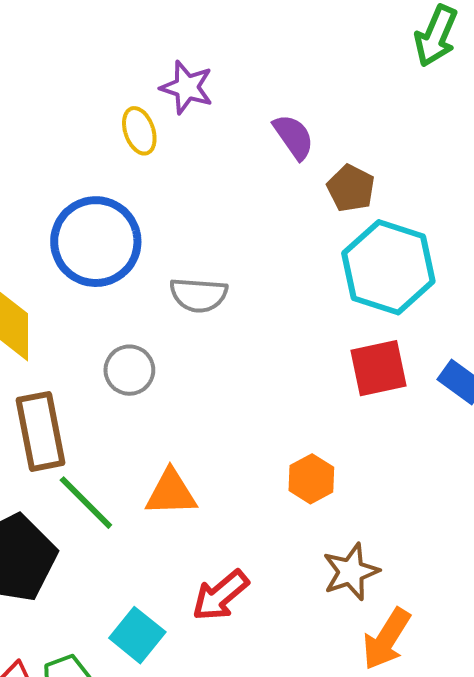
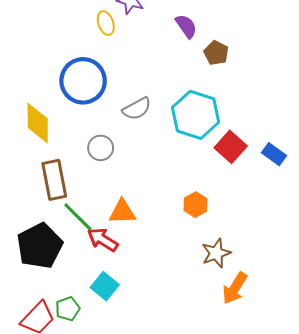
cyan hexagon: (388, 267) -> (196, 115), moved
gray semicircle: (199, 295) -> (137, 109), turned -32
red square: (379, 368) -> (231, 147), turned -36
red arrow: (220, 596) -> (103, 240), moved, turned 72

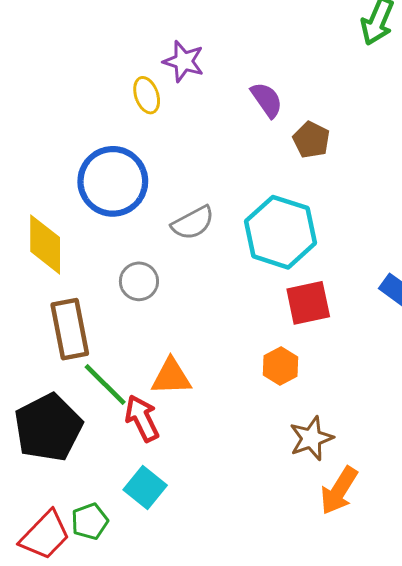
red square: (231, 147) -> (308, 303), moved, turned 36
red arrow: (103, 240) -> (142, 418), turned 32

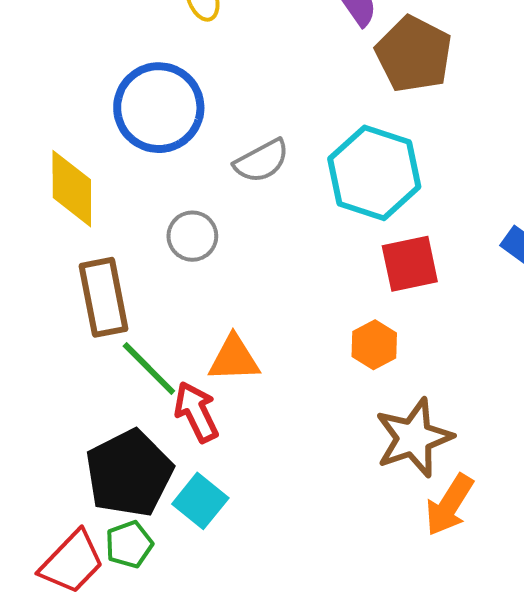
brown pentagon: (311, 140) -> (414, 54), size x1.6
black pentagon: (48, 428) -> (129, 473), moved
brown star: (311, 438) -> (414, 438), size x1.4

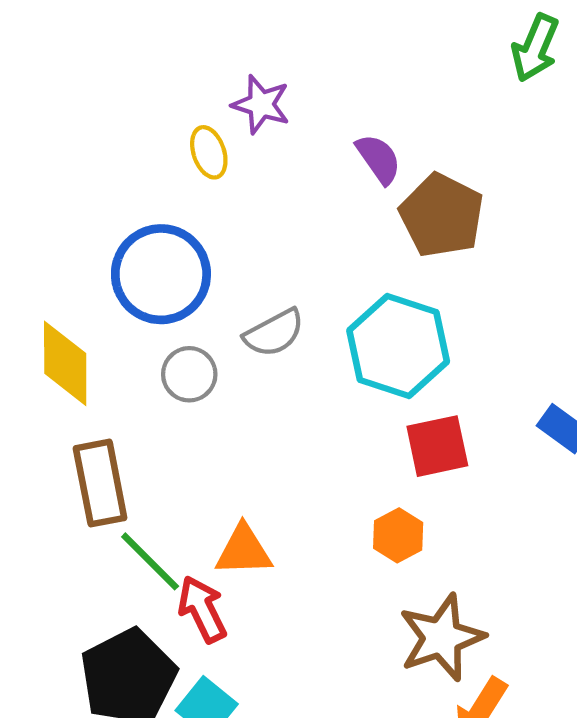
gray circle: (192, 236) -> (189, 374), moved

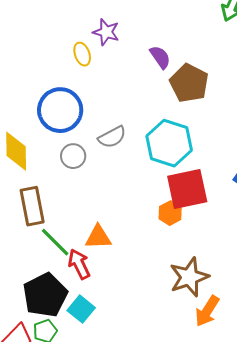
red square: (437, 446) -> (187, 189), size x1.4
orange hexagon: (398, 535) -> (170, 213), moved

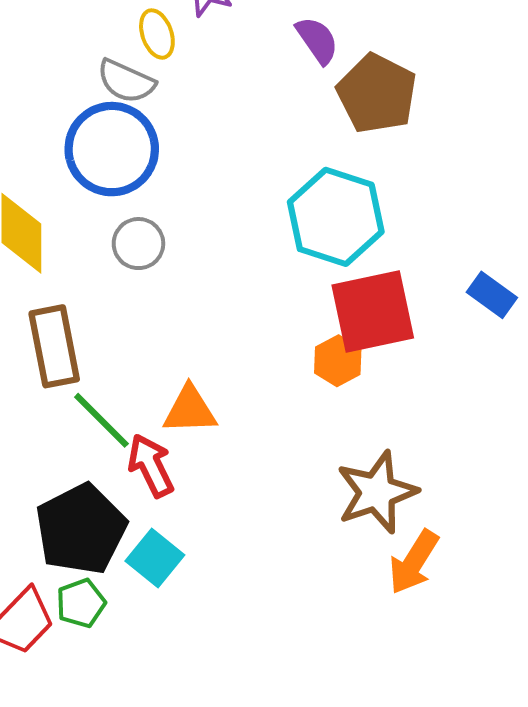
gray semicircle: (112, 137) -> (126, 81), moved, turned 52

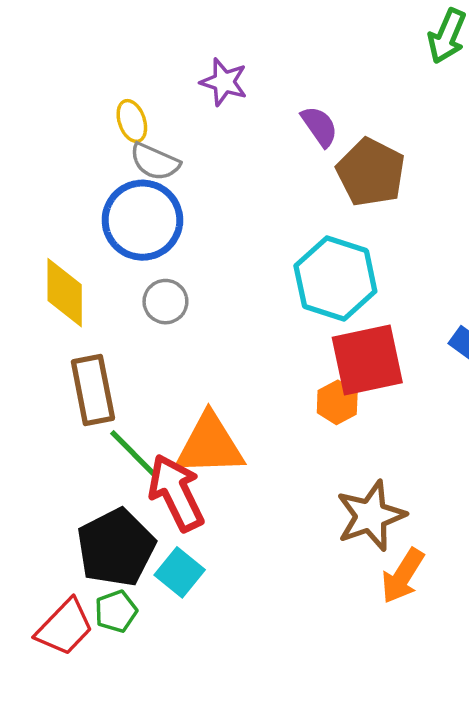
yellow ellipse: (157, 34) -> (132, 121), moved
orange triangle: (190, 410) -> (210, 445), size x1.5
red arrow: (151, 466) -> (176, 493), size x1.4

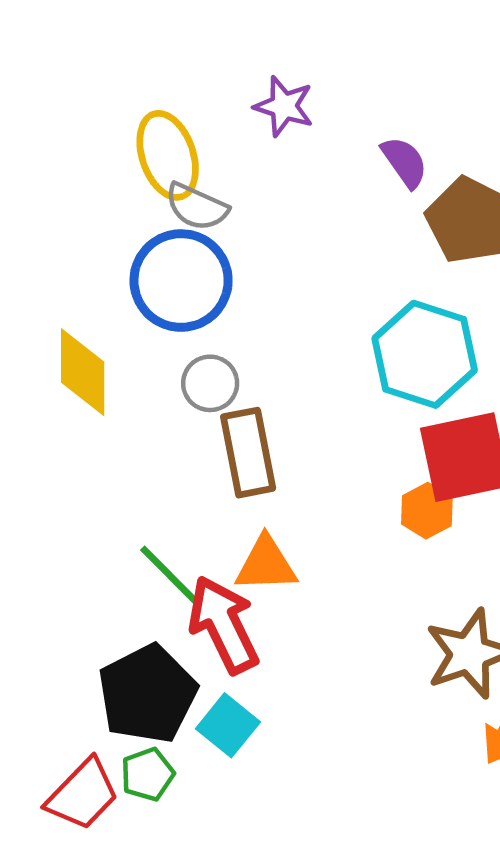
yellow ellipse: (132, 121) -> (168, 155), size x1.6
brown rectangle: (93, 390) -> (248, 453), moved
orange triangle: (210, 445) -> (266, 564), size x0.7

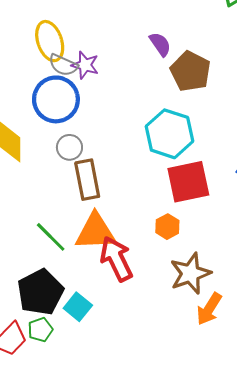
purple star: (284, 106) -> (85, 65), moved
orange hexagon: (427, 511) -> (167, 227), moved
orange triangle: (266, 564) -> (96, 232), size x1.4
red arrow: (223, 625) -> (116, 259), moved

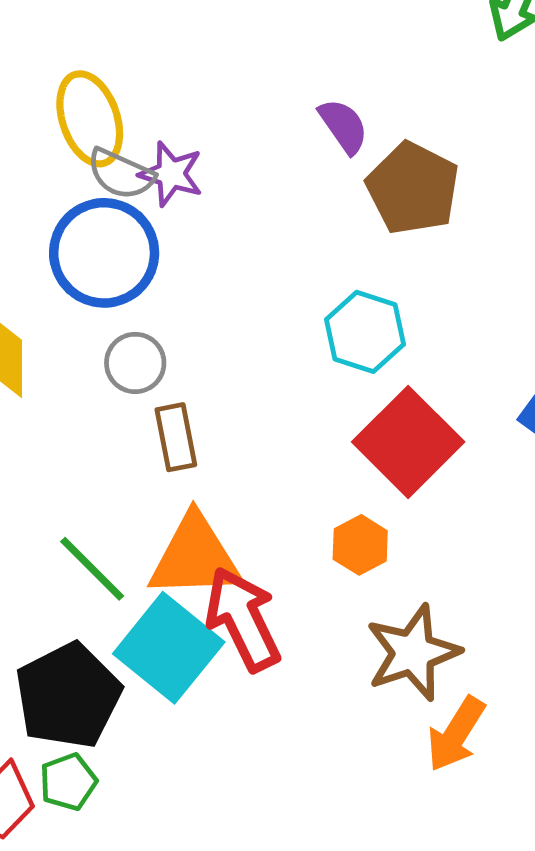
cyan hexagon: (170, 134) -> (365, 332), size x0.7
brown rectangle: (87, 180) -> (176, 437), size x0.7
red square: (188, 182) -> (408, 442), turned -33
cyan square: (78, 307) -> (169, 648), moved, size x1.6

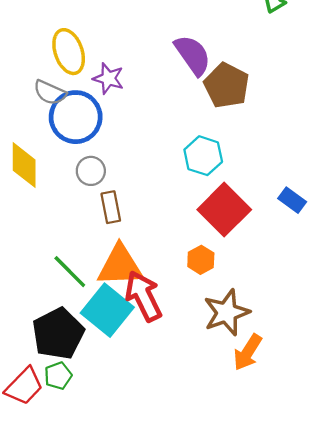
purple semicircle: (343, 126) -> (193, 55), size x1.5
gray semicircle: (121, 174) -> (50, 93), moved

